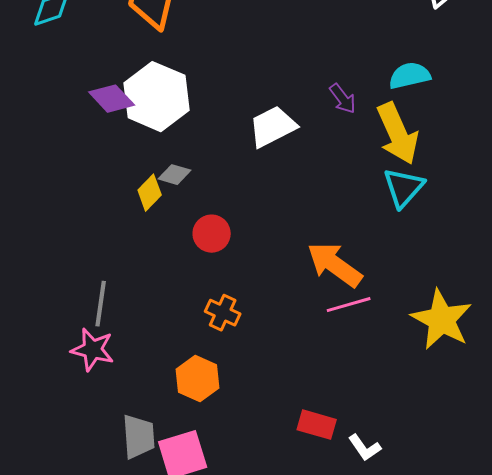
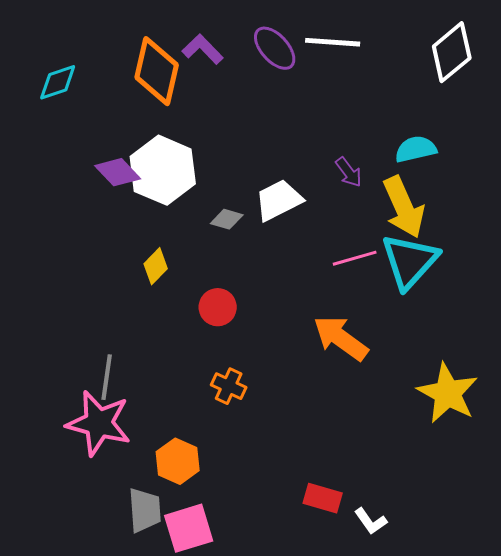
gray diamond: (175, 175) -> (227, 219), moved
cyan triangle: (404, 188) -> (410, 261), size x1.4
pink line: (349, 305) -> (355, 258), moved
pink star: (93, 350) -> (99, 423), size x1.5
orange hexagon: (198, 379) -> (178, 461), moved

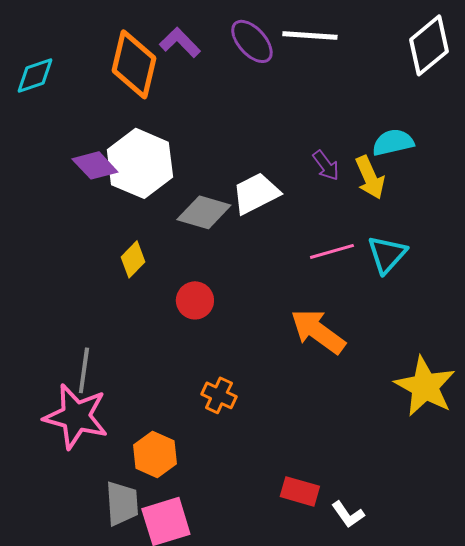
yellow arrow: (404, 207) -> (370, 177), moved, size x0.7
gray diamond: (227, 219) -> (204, 212), size x1.6
cyan triangle: (410, 261) -> (387, 254), size x0.7
orange cross: (229, 386) -> (219, 395), moved

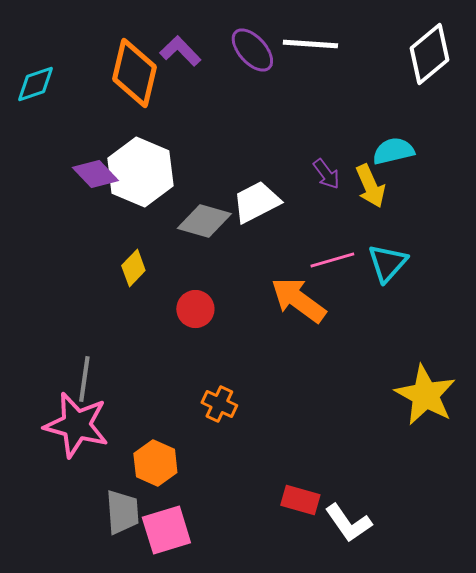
orange arrow: (318, 331) -> (298, 300), moved
white L-shape: (348, 514) -> (348, 523), size x1.4

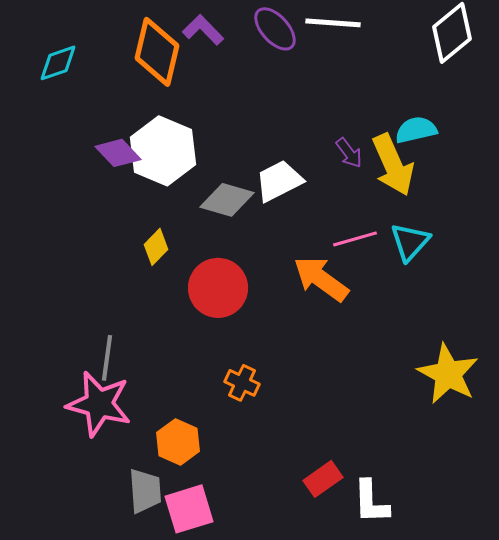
yellow arrow: (370, 186) -> (393, 165), size x1.4
red circle: (195, 309) -> (218, 288), size x1.6
red rectangle: (300, 500) -> (323, 479), turned -51
white L-shape: (348, 523) -> (371, 502), turned 33

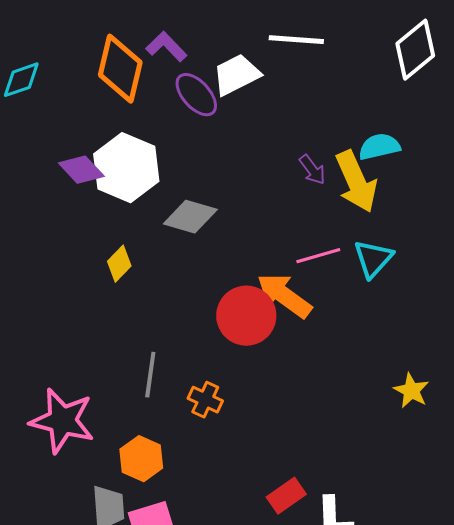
purple ellipse: (275, 29) -> (196, 95), moved
white trapezoid: (279, 181) -> (236, 75), moved
red circle: (218, 288) -> (246, 316), moved
gray line: (107, 358) -> (150, 375), moved
yellow star: (448, 374) -> (411, 391), size x0.6

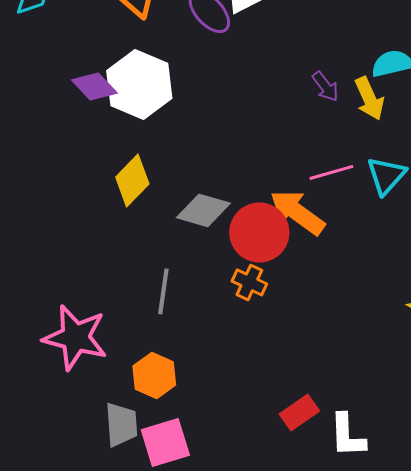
yellow arrow: (356, 182) -> (369, 98), size x0.7
gray diamond: (190, 217) -> (203, 210), moved
yellow diamond: (119, 264) -> (132, 180), size x1.4
orange cross: (205, 400) -> (249, 282), moved

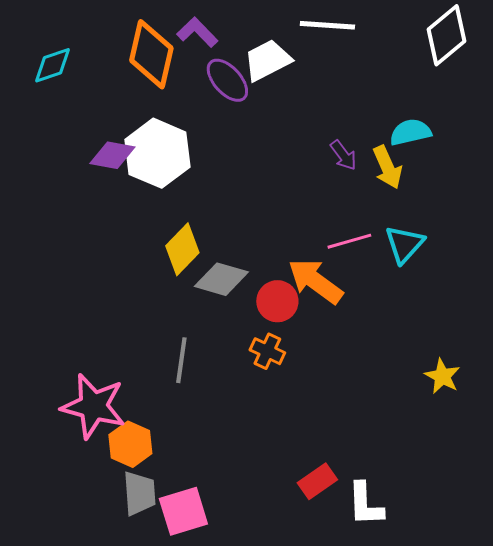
purple diamond: (94, 86) -> (112, 155), turned -36
yellow diamond: (132, 180) -> (182, 249), moved
red circle: (259, 232) -> (277, 301), size x0.7
orange hexagon: (154, 375) -> (130, 444), moved

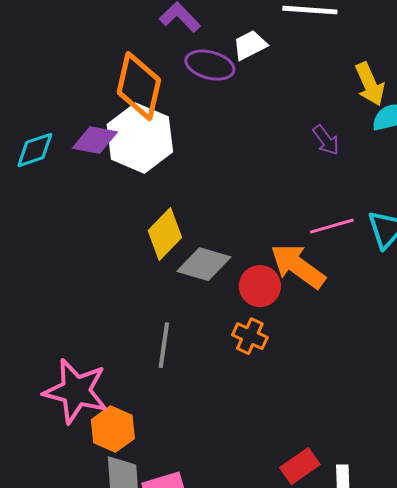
orange diamond: (151, 54) -> (139, 86), moved
white trapezoid: (267, 60) -> (250, 45), size x0.7
cyan diamond: (52, 65) -> (35, 150), moved
purple ellipse: (227, 80) -> (210, 65), turned -33
yellow arrow: (387, 167) -> (370, 84), moved

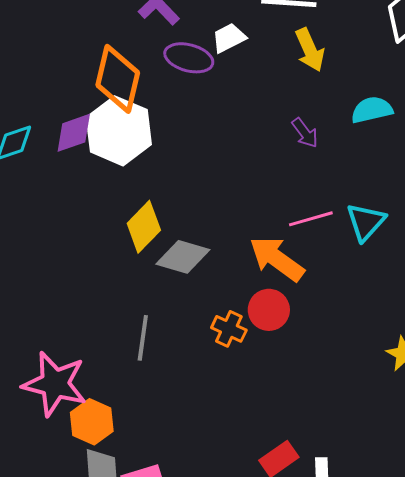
yellow arrow: (370, 84) -> (310, 50), moved
purple diamond: (95, 140) -> (74, 133), turned -30
red circle: (260, 286) -> (269, 310), moved

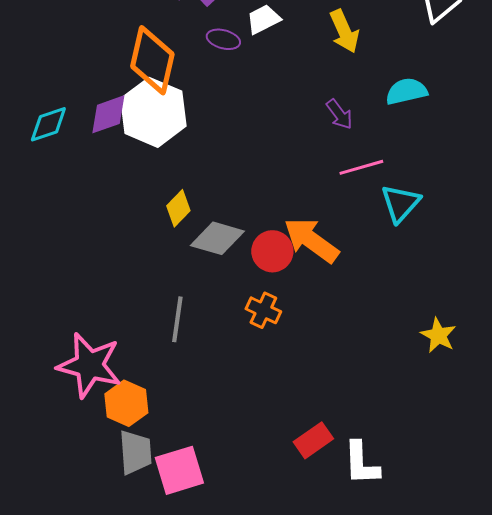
purple ellipse: (189, 58) -> (223, 39), size x0.7
pink line: (311, 219) -> (361, 167), moved
yellow diamond: (144, 227) -> (178, 208), size x0.7
red circle: (269, 310) -> (272, 251), moved

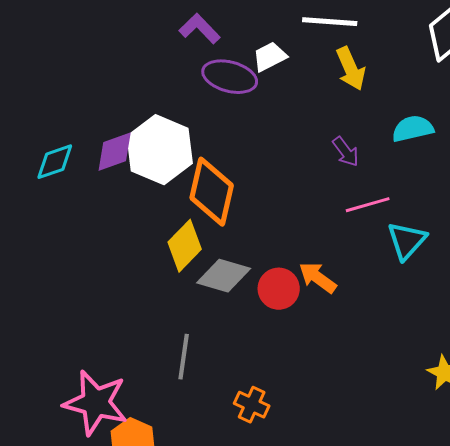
purple ellipse: (223, 39) -> (230, 77), size x1.6
orange diamond: (152, 60) -> (212, 192), moved
yellow diamond: (178, 208) -> (185, 246), size x1.4
orange arrow: (311, 240) -> (318, 278), size x0.7
orange cross: (263, 310) -> (252, 405), moved

